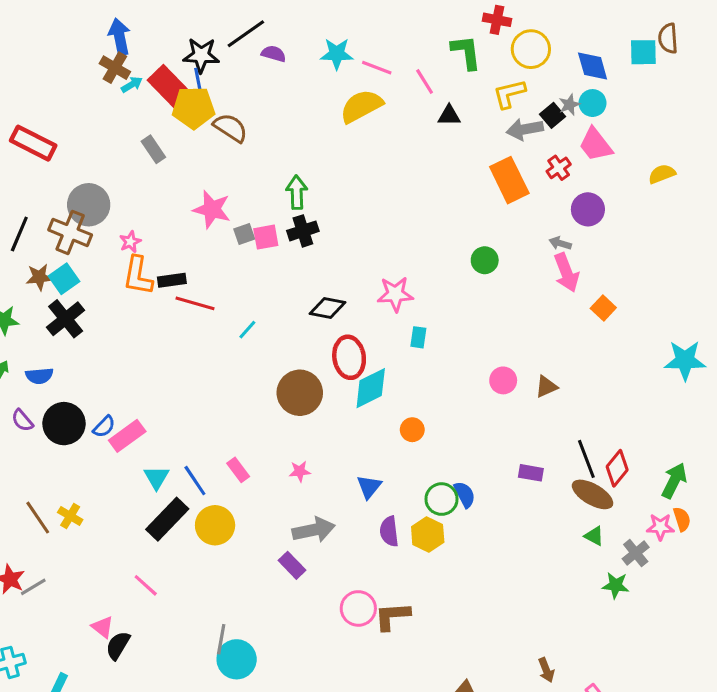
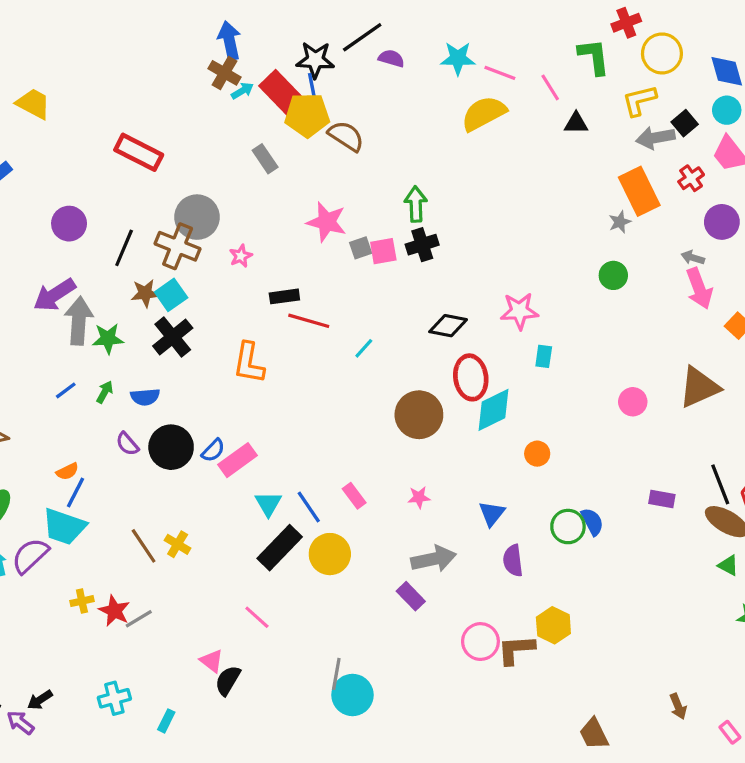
red cross: (497, 20) -> (626, 23), turned -32
gray star: (569, 105) -> (620, 222), moved
orange L-shape: (138, 276) -> (249, 363), moved
brown triangle: (546, 387) -> (699, 387), moved, size x1.8
yellow hexagon: (428, 534) -> (553, 625), moved

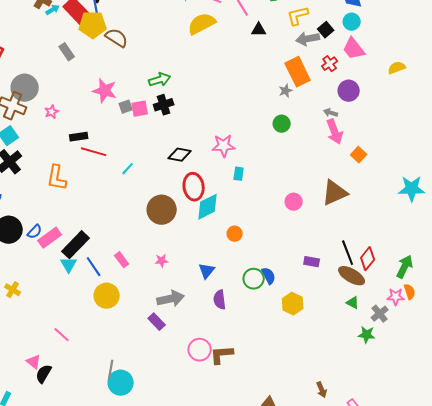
green arrow: (416, 204) -> (160, 80), turned 75
black rectangle: (280, 548) -> (76, 245), moved
yellow hexagon: (553, 625) -> (293, 304), moved

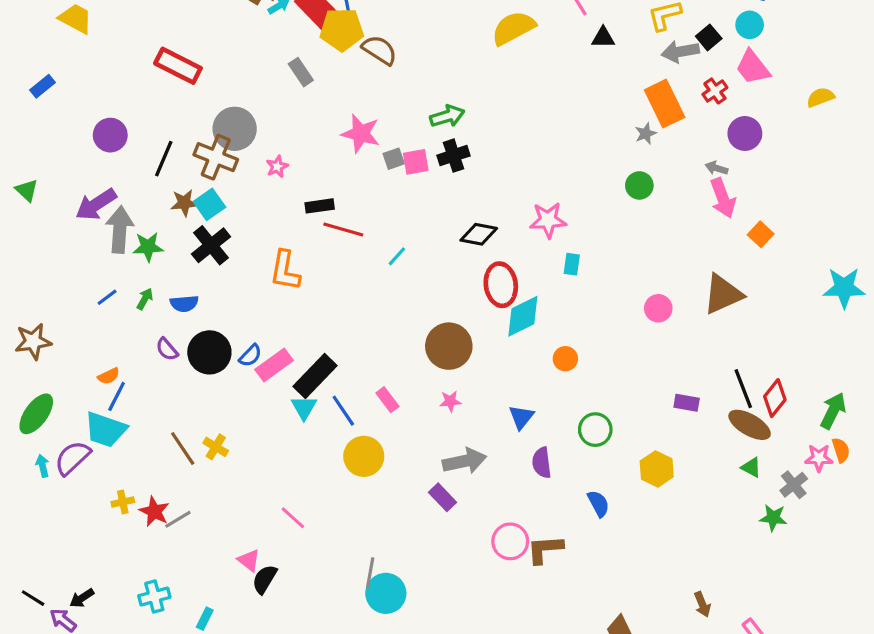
brown circle: (162, 210) -> (449, 346), moved
blue semicircle: (269, 276) -> (598, 504), moved

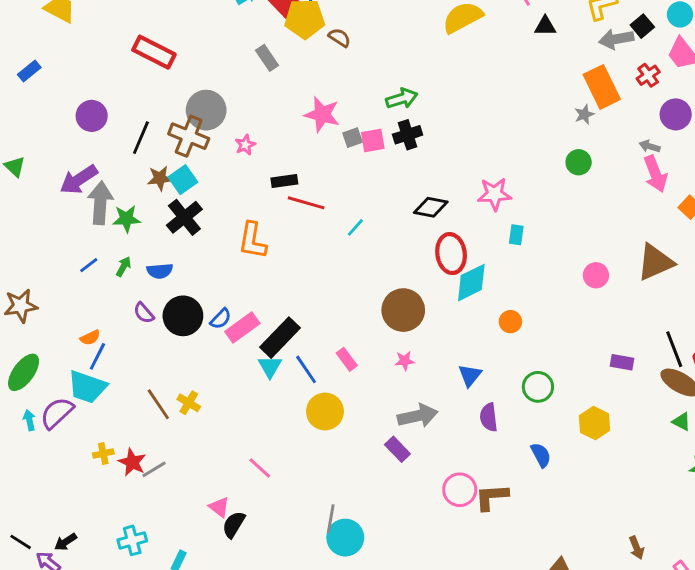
brown semicircle: (380, 50) -> (339, 38), size x0.7

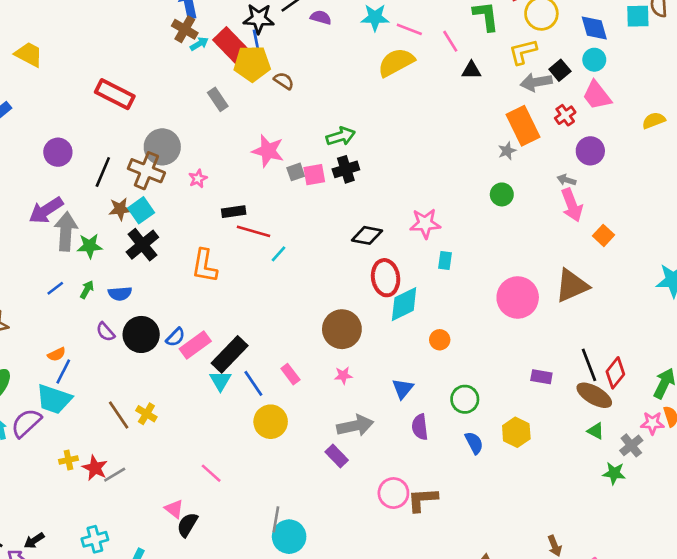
cyan line: (355, 227) -> (279, 254), moved
pink circle: (596, 275) -> (518, 297), size x1.8
blue semicircle: (541, 455) -> (474, 443), moved

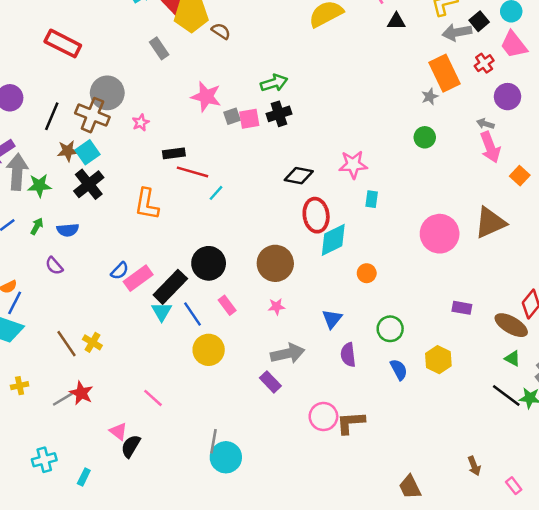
black circle: (141, 334) -> (209, 263), moved
black line: (589, 365) -> (506, 396), moved, turned -32
red star: (95, 468) -> (81, 393), moved

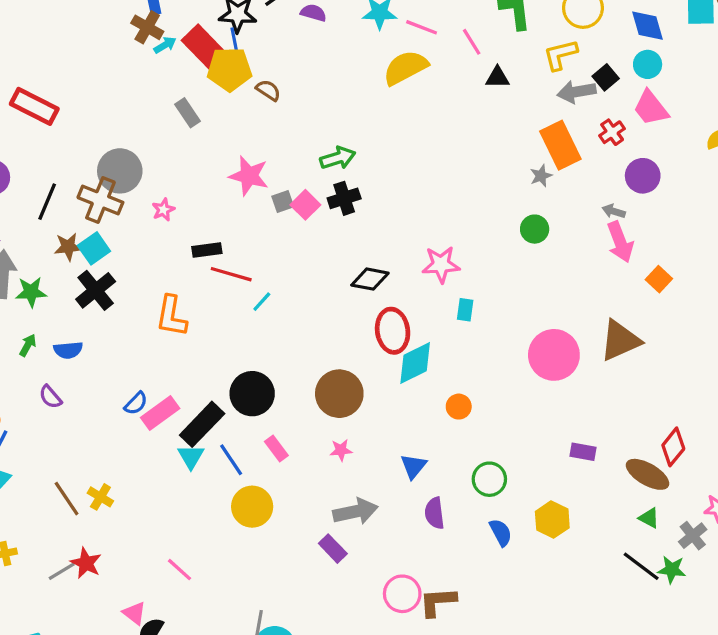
red rectangle: (63, 43) -> (34, 106), moved
pink square: (249, 119) -> (305, 205), turned -35

